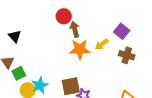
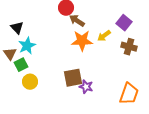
brown arrow: (75, 29) -> (77, 21), turned -42
cyan star: (40, 85) -> (27, 46), moved

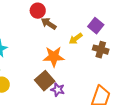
orange star: (82, 41) -> (54, 57), moved
brown square: (73, 78) -> (45, 81), turned -30

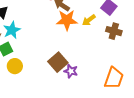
orange star: (54, 57) -> (67, 20), moved

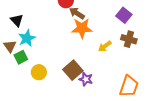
yellow arrow: (89, 20) -> (105, 46), moved
yellow circle: (15, 66) -> (39, 72), moved

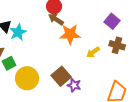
brown arrow: (77, 13) -> (56, 19), moved
cyan star: (27, 38) -> (18, 32), moved
yellow circle: (39, 72) -> (27, 78), size x1.5

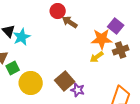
brown arrow: (56, 19) -> (70, 22), moved
orange star: (70, 34) -> (102, 39), moved
brown cross: (117, 45) -> (121, 50), turned -35

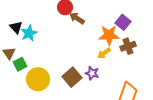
purple star: (78, 90) -> (92, 73), moved

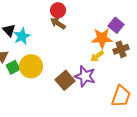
brown arrow: (77, 18) -> (58, 23), moved
purple star: (92, 73) -> (85, 76), size x1.5
yellow circle: (38, 79) -> (31, 66), moved

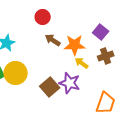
brown arrow: (58, 23) -> (53, 40), moved
orange star: (102, 38) -> (75, 45), moved
yellow arrow: (97, 56) -> (82, 63), turned 72

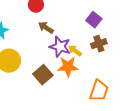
orange star: (75, 45) -> (68, 67), moved
purple star: (70, 83) -> (60, 47), moved

